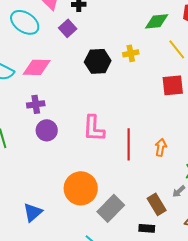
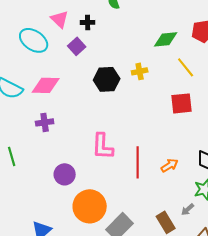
purple circle: (47, 130) -> (65, 174), moved
orange arrow: (161, 147) -> (170, 165), turned 48

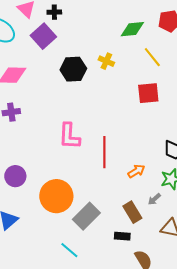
purple square: (77, 46) -> (43, 36), size x1.4
yellow cross: (140, 71) -> (106, 61), turned 35
orange arrow: (170, 165) -> (136, 171), moved
purple circle: (65, 174) -> (15, 176), moved

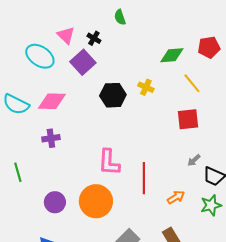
black cross: (54, 12) -> (94, 38), turned 32
orange circle: (56, 196) -> (96, 201), moved
gray arrow: (154, 199) -> (194, 160), moved

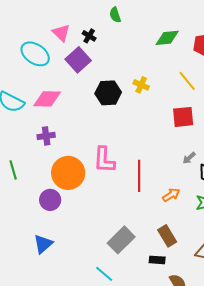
green diamond: (172, 55) -> (167, 38), moved
orange circle: (96, 201) -> (68, 173), moved

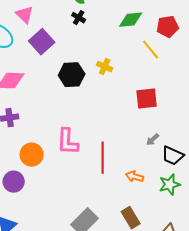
black cross: (89, 36) -> (79, 18), moved
yellow line: (187, 81) -> (151, 50), moved
orange circle: (68, 173) -> (32, 155), size x0.7
orange arrow: (171, 195) -> (135, 177), turned -132

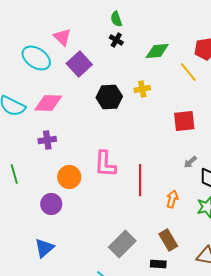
green diamond: (131, 20) -> (157, 51), moved
yellow cross: (105, 67) -> (142, 89), turned -35
orange arrow: (135, 177) -> (172, 199), turned 90

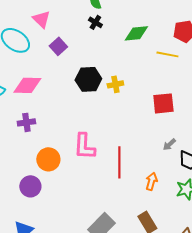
purple square: (79, 64) -> (58, 46), size x0.7
yellow line: (188, 72) -> (167, 54), turned -40
yellow cross: (142, 89) -> (115, 84), moved

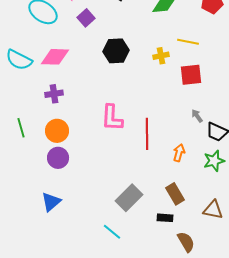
yellow line: (167, 54) -> (188, 42), moved
yellow cross: (115, 84) -> (161, 56), moved
gray arrow: (169, 144) -> (197, 116), turned 96
orange circle: (48, 159) -> (57, 131), moved

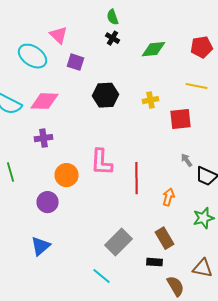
purple square: (86, 18) -> (76, 62), turned -30
yellow line: (188, 42) -> (196, 86), moved
orange circle: (57, 131) -> (66, 175), moved
green star: (214, 161) -> (204, 218), moved
brown triangle: (213, 210) -> (202, 268), moved

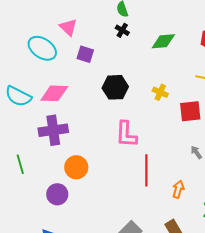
yellow cross: (150, 100) -> (160, 92), turned 35
purple cross: (44, 138) -> (53, 130), size x1.6
pink L-shape: (102, 162) -> (126, 134), moved

